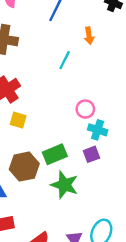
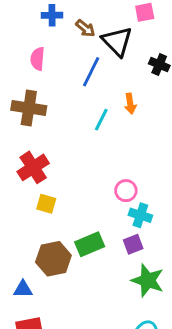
cyan line: (65, 60) -> (101, 120), moved
green star: (65, 185) -> (148, 280), moved

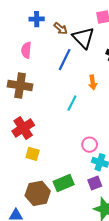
cyan line: (101, 120) -> (72, 103), moved

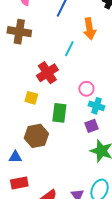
orange arrow: (93, 82) -> (89, 29), size x1.5
red cross: (23, 128) -> (47, 73), moved
green rectangle: (64, 183) -> (59, 113), moved, turned -60

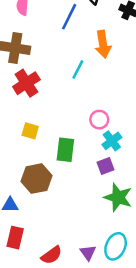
red cross: (47, 73) -> (26, 83), moved
cyan cross: (97, 106) -> (112, 141), turned 35
red rectangle: (19, 183) -> (15, 238), turned -66

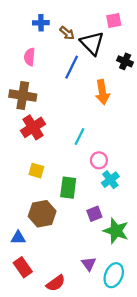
cyan line: (78, 69) -> (80, 136), moved
purple square: (106, 166) -> (94, 214), moved
red rectangle: (15, 238) -> (23, 267), turned -48
purple triangle: (88, 253) -> (89, 264), moved

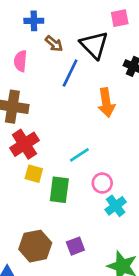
brown arrow: (67, 33) -> (54, 44), moved
cyan line: (80, 136) -> (79, 155), turned 30
yellow square: (36, 171) -> (34, 174), moved
green rectangle: (68, 188) -> (59, 190), moved
purple square: (94, 214) -> (75, 246), moved

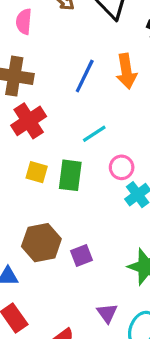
blue line: (70, 73) -> (85, 76), moved
yellow square: (34, 174) -> (37, 172), moved
purple square: (75, 246) -> (81, 255), moved

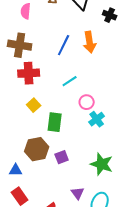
red cross: (29, 121) -> (29, 73), turned 30
yellow square: (37, 172) -> (34, 105), turned 32
green rectangle: (70, 175) -> (55, 122), moved

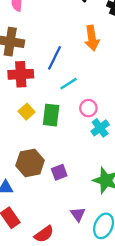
blue line: (64, 45) -> (55, 58), moved
green rectangle: (55, 122) -> (51, 115), moved

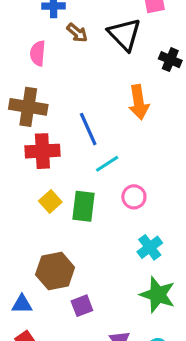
blue line: (55, 58) -> (88, 129), turned -50
cyan cross: (100, 128) -> (150, 247), moved
purple square: (59, 172) -> (82, 306), moved

